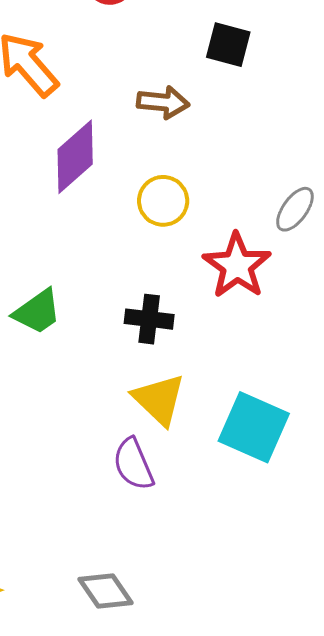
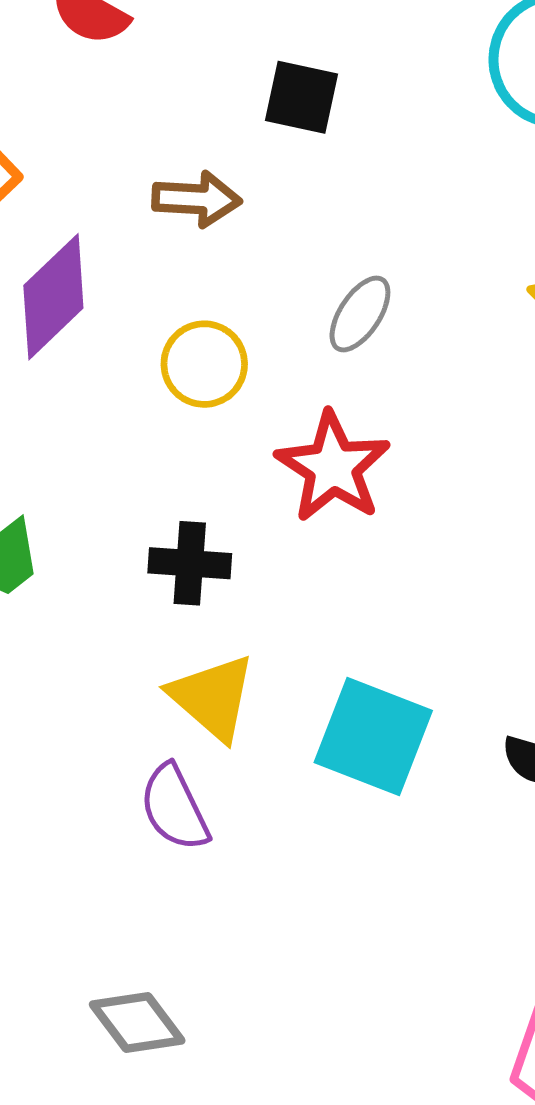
gray ellipse: (295, 209) -> (360, 314), moved

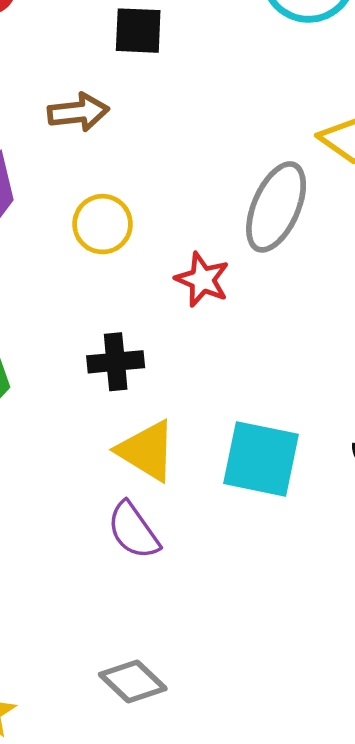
gray ellipse: (360, 314) -> (276, 207), moved, size x1.6
red star: (333, 467) -> (202, 280), size x0.7

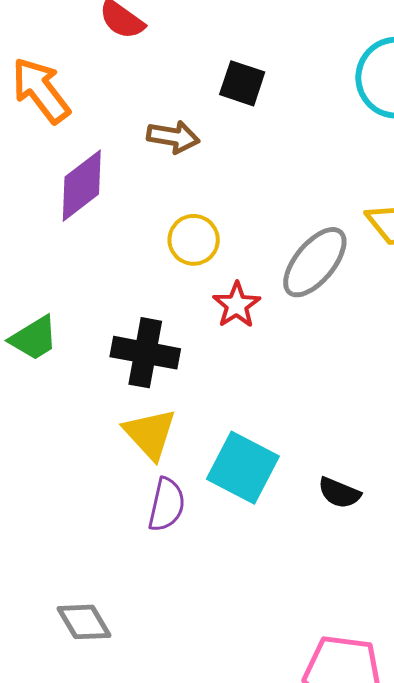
yellow circle: (103, 224) -> (194, 240), moved
black cross: (116, 362) -> (145, 353), size x1.4
purple semicircle: (133, 531) -> (167, 505), moved, turned -148

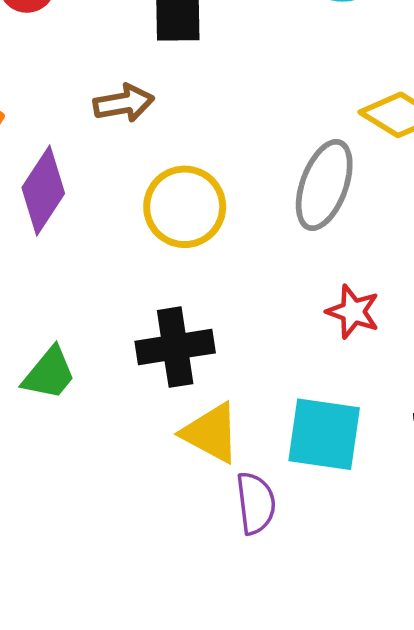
yellow circle: (194, 240) -> (185, 207), size x1.4
red star: (237, 305) -> (353, 312), moved

